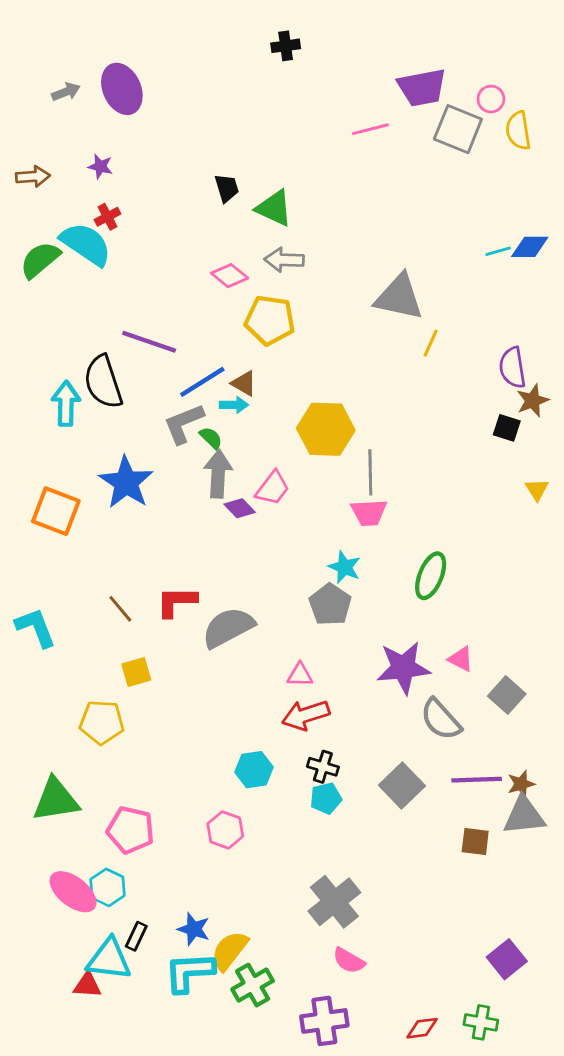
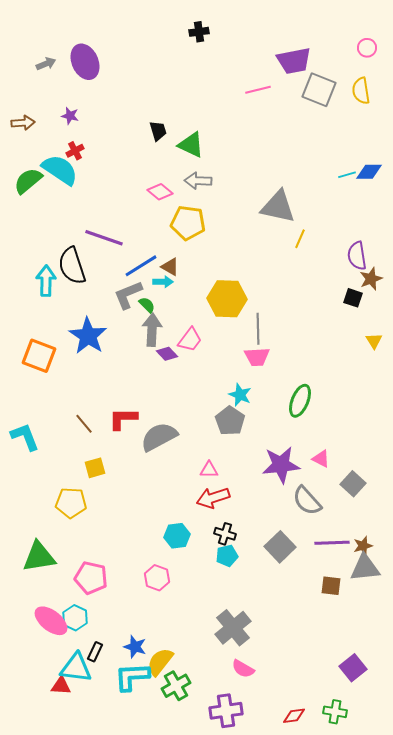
pink circle: (491, 99) -> (367, 48), moved

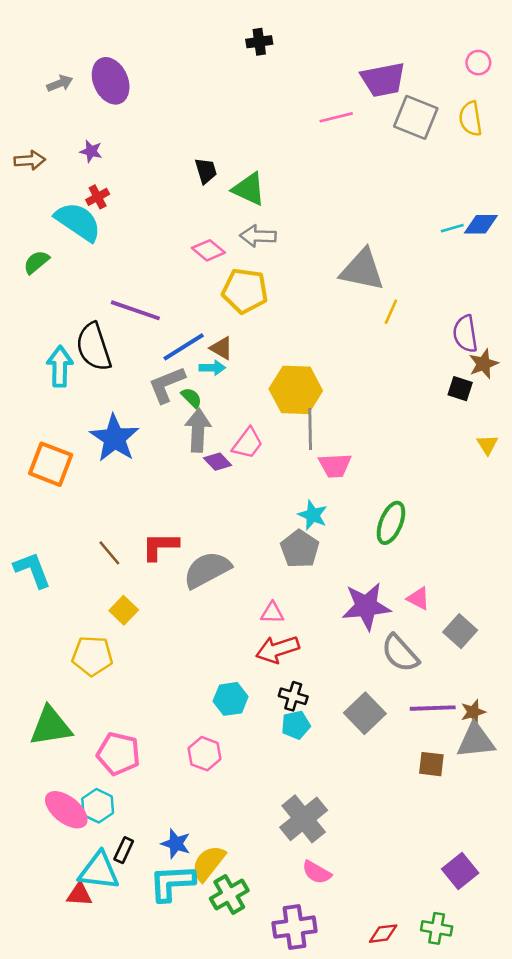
green semicircle: (28, 181) -> (36, 262), moved, size x0.7
gray line: (258, 329) -> (310, 429), moved
yellow square: (95, 468) -> (124, 610), turned -30

